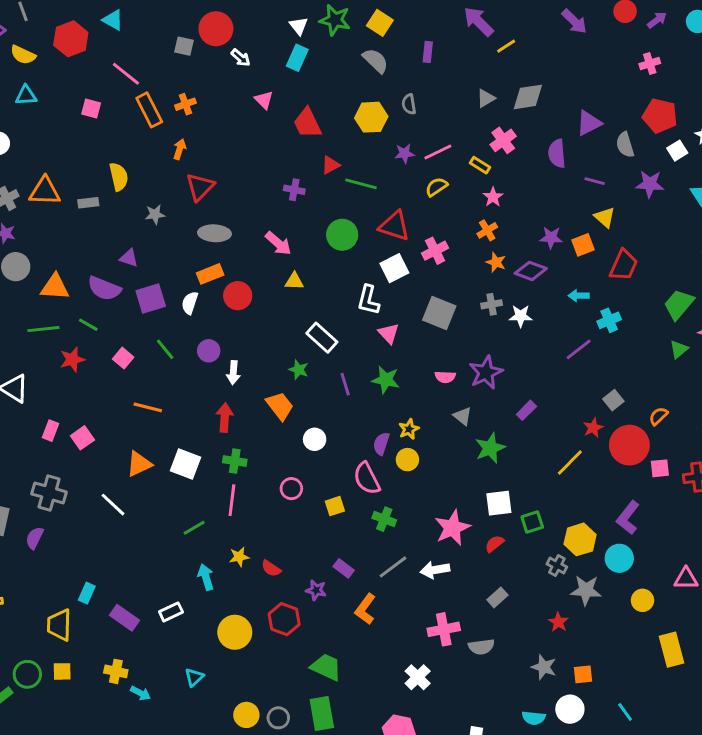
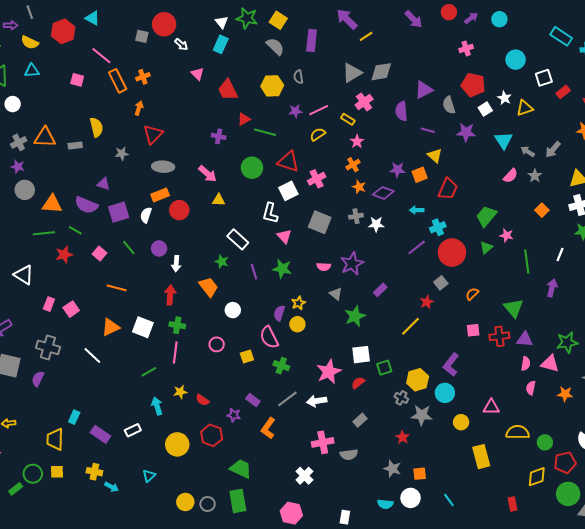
purple rectangle: (428, 52) -> (312, 40), size x1.5
gray triangle: (486, 98) -> (352, 73), size x1.5
red circle: (629, 445) -> (452, 253), moved

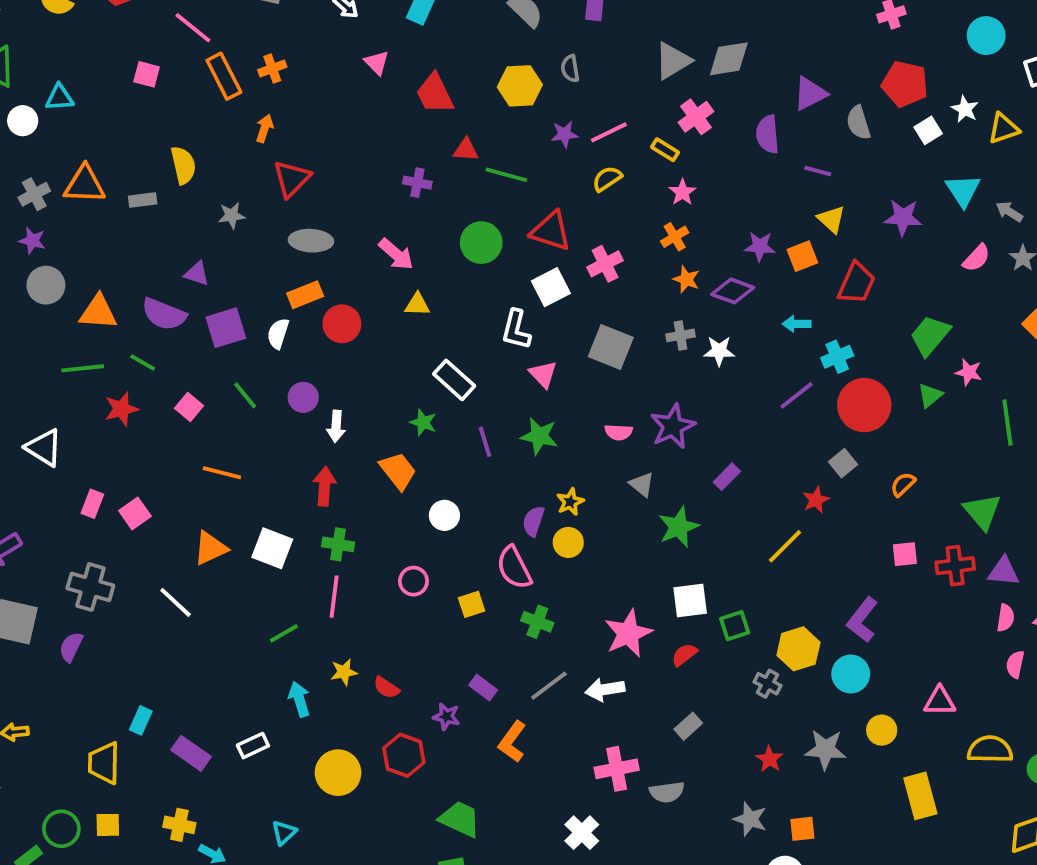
cyan triangle: (32, 71) -> (59, 97), moved
red triangle: (244, 119) -> (466, 150), turned 32
purple star: (466, 132) -> (903, 217), moved
gray star: (422, 415) -> (826, 749), moved

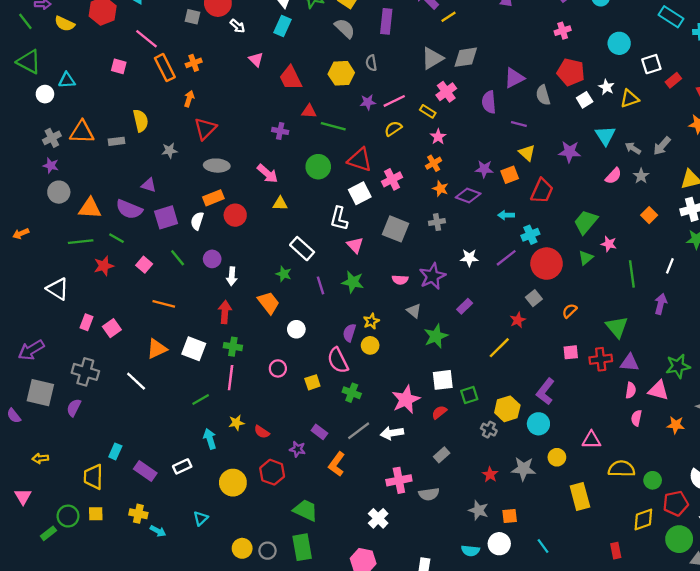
white star: (719, 351) -> (469, 258), moved

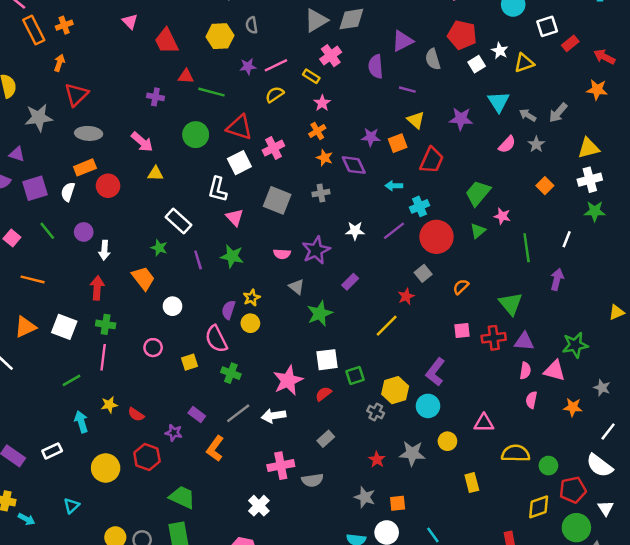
gray star: (169, 151) -> (39, 118), size x1.6
purple diamond: (468, 196) -> (354, 165), turned 45
yellow rectangle: (580, 496) -> (472, 483), size x0.7

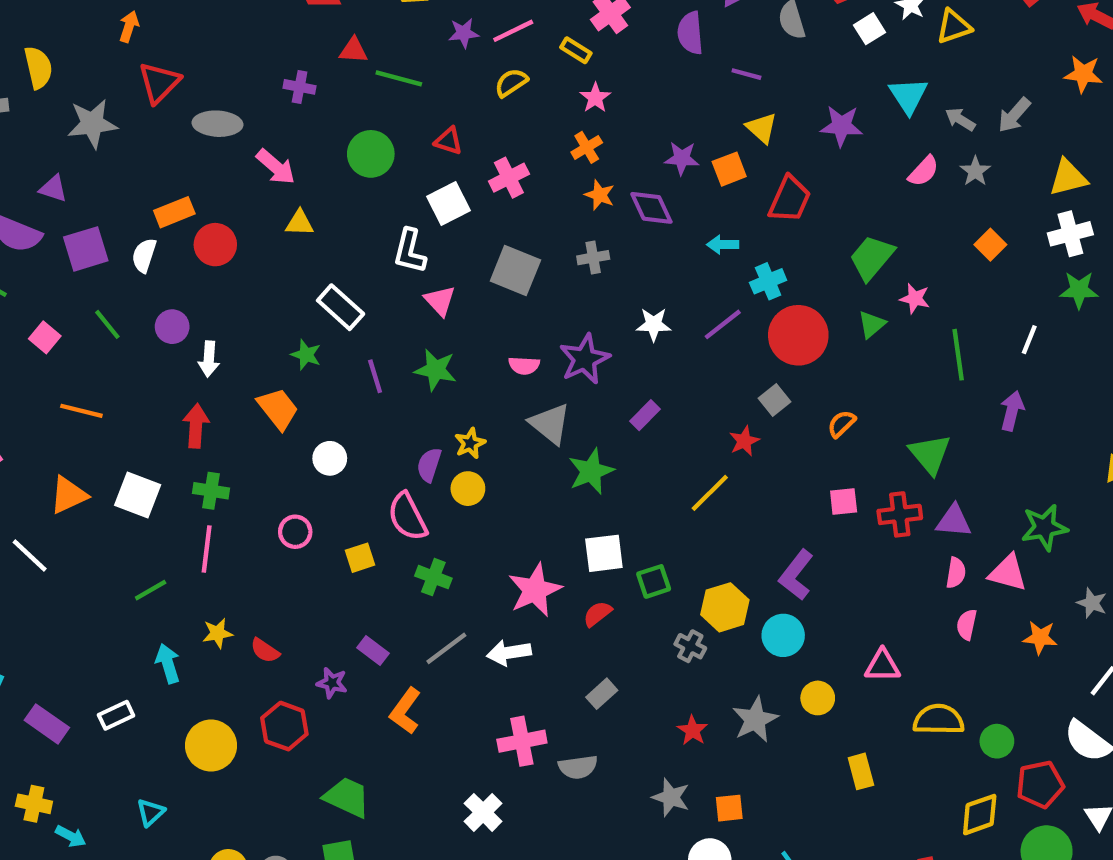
red triangle: (239, 127) -> (449, 141), size x0.6
gray ellipse: (89, 133) -> (217, 124), moved
gray triangle: (297, 287) -> (550, 424), size x1.5
gray star: (412, 453) -> (755, 720), turned -30

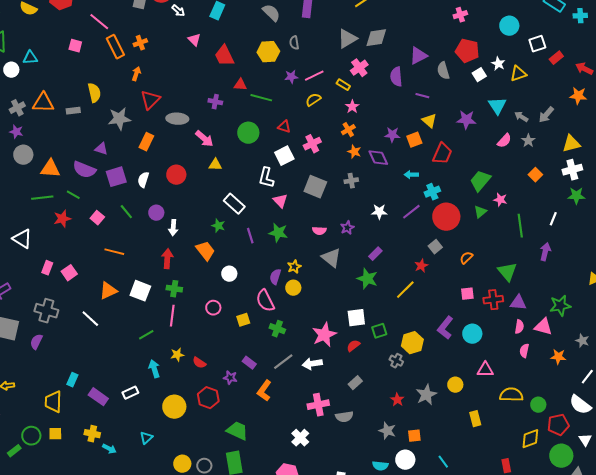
orange rectangle: (174, 212) -> (146, 142), moved, turned -42
purple star: (585, 359) -> (347, 228), size x0.6
green star: (591, 471) -> (367, 279), moved, turned -30
cyan circle: (783, 635) -> (472, 334), moved

